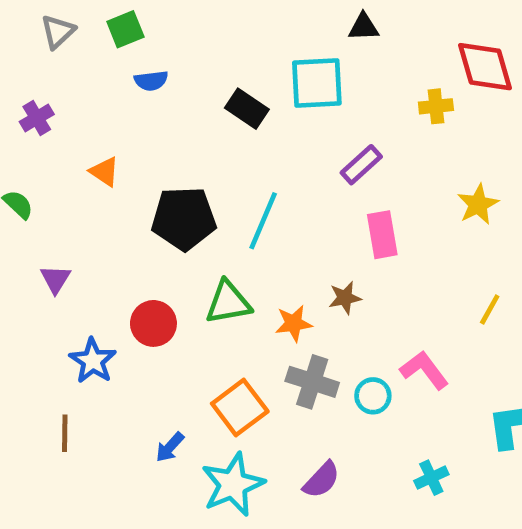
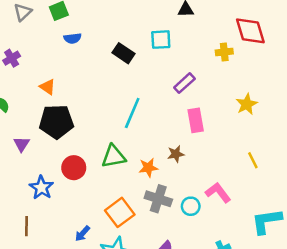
cyan square: (317, 83) -> (161, 40), size x0.7
black pentagon: (184, 218) -> (56, 122), moved
yellow line: (490, 309) -> (253, 160), turned -56

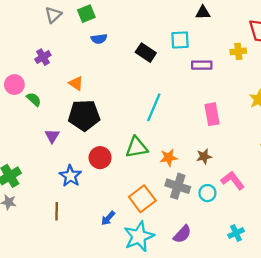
purple rectangle: (184, 83) -> (202, 65), moved, turned 42
brown star: (176, 154) -> (204, 156), moved

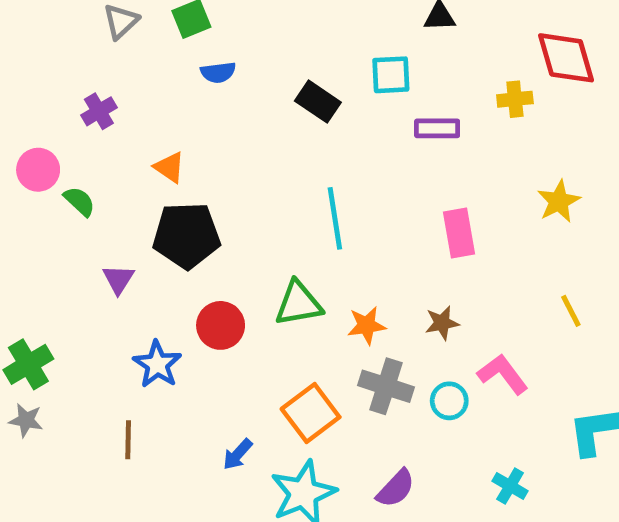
cyan line: (154, 107) -> (335, 218), turned -32
cyan cross: (236, 233) -> (510, 486), turned -35

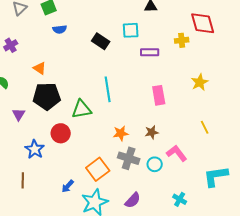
green triangle: (298, 304) -> (82, 109), moved

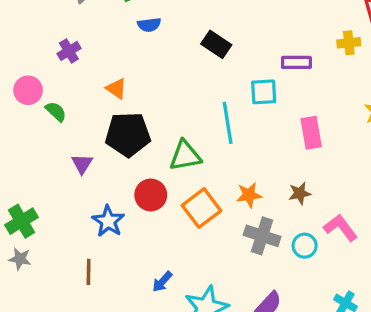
cyan square: (131, 30) -> (264, 92), moved
orange square: (98, 169) -> (202, 208), moved

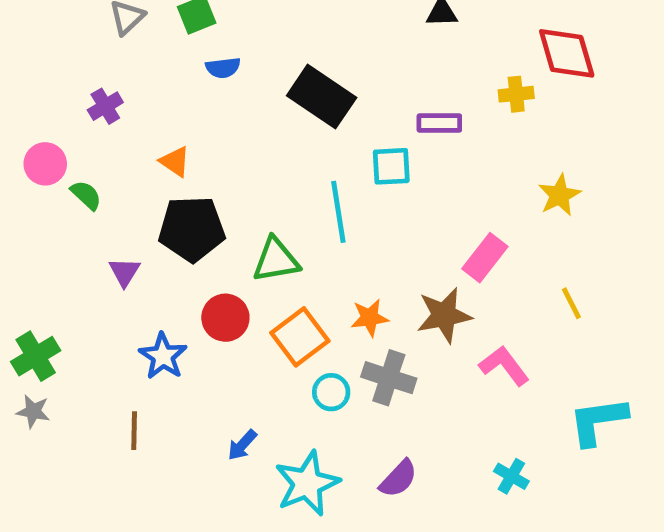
black rectangle: (216, 44) -> (322, 97), size x1.5
pink rectangle: (311, 133) -> (485, 258), moved, turned 48
brown star: (300, 193) -> (444, 315), size x1.6
cyan circle: (305, 246) -> (331, 392), moved

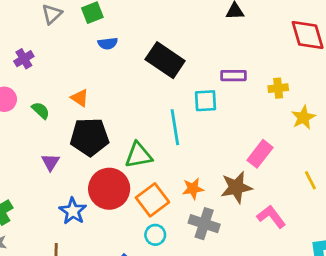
yellow cross: (516, 94) -> (278, 88), moved
purple cross: (105, 106) -> (24, 59), moved
green semicircle: (86, 195) -> (41, 110), moved
red circle: (225, 318) -> (109, 189), size x1.5
cyan circle: (331, 392) -> (155, 235), moved

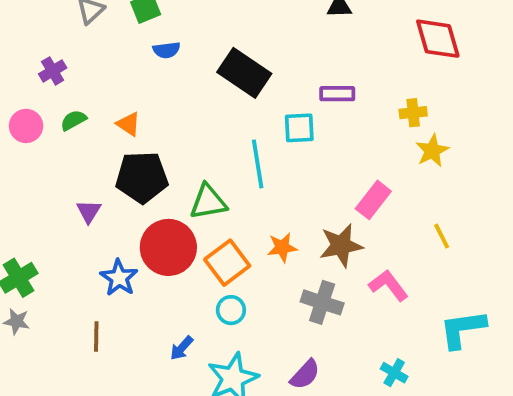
yellow cross: (278, 88) -> (413, 113), moved
green semicircle: (41, 110) -> (73, 120), moved, turned -72
gray cross: (204, 224) -> (322, 302), moved

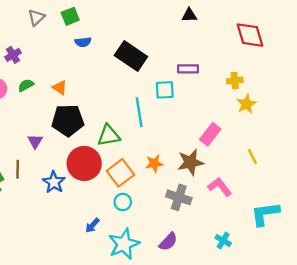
brown line: (96, 337) -> (18, 169), moved

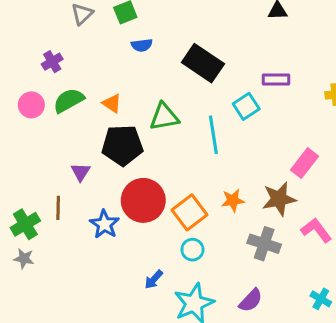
green semicircle: (26, 85) -> (69, 100), size x1.5
cyan square: (165, 90) -> (246, 106), turned -30
green triangle: (109, 135) -> (164, 117), moved

